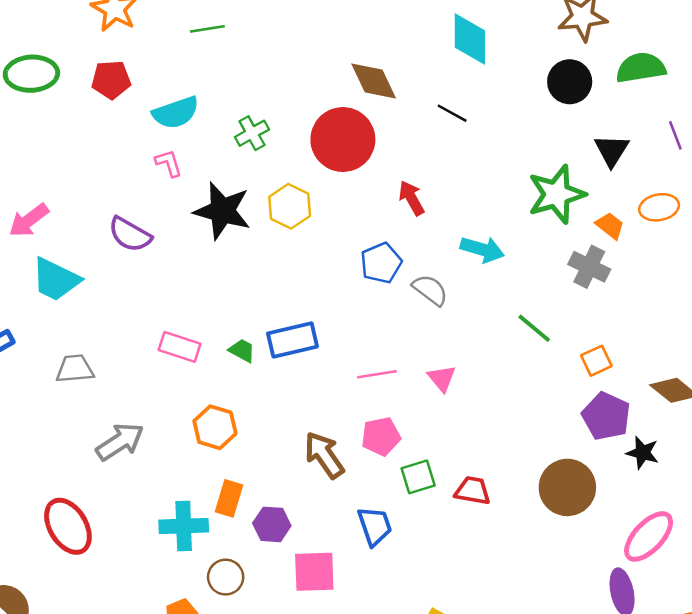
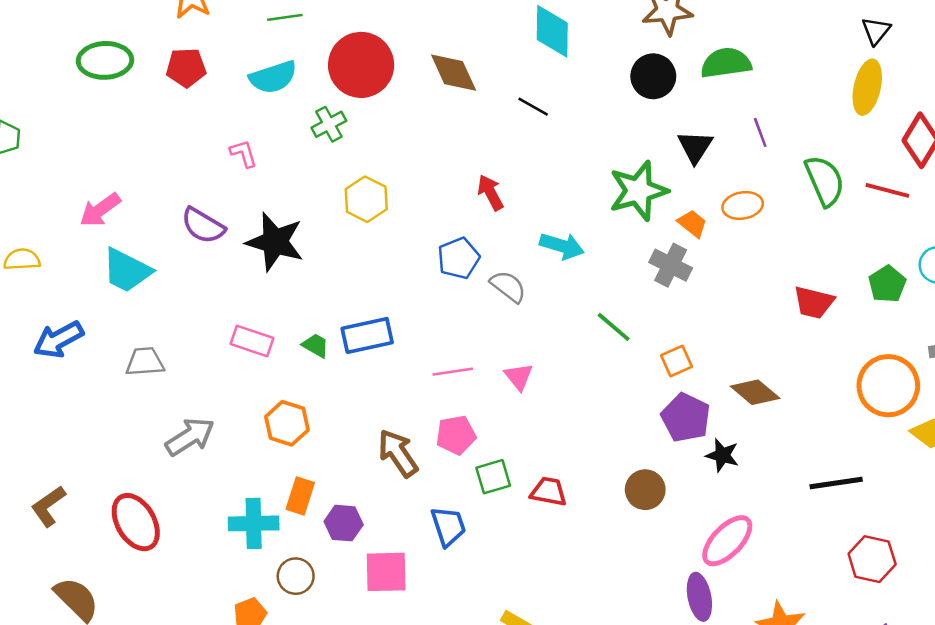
cyan semicircle: (176, 113) -> (273, 77), moved
red circle: (343, 140) -> (361, 65), moved
black star: (222, 211) -> (275, 242), moved
brown circle: (567, 487) -> (645, 490), size x0.7

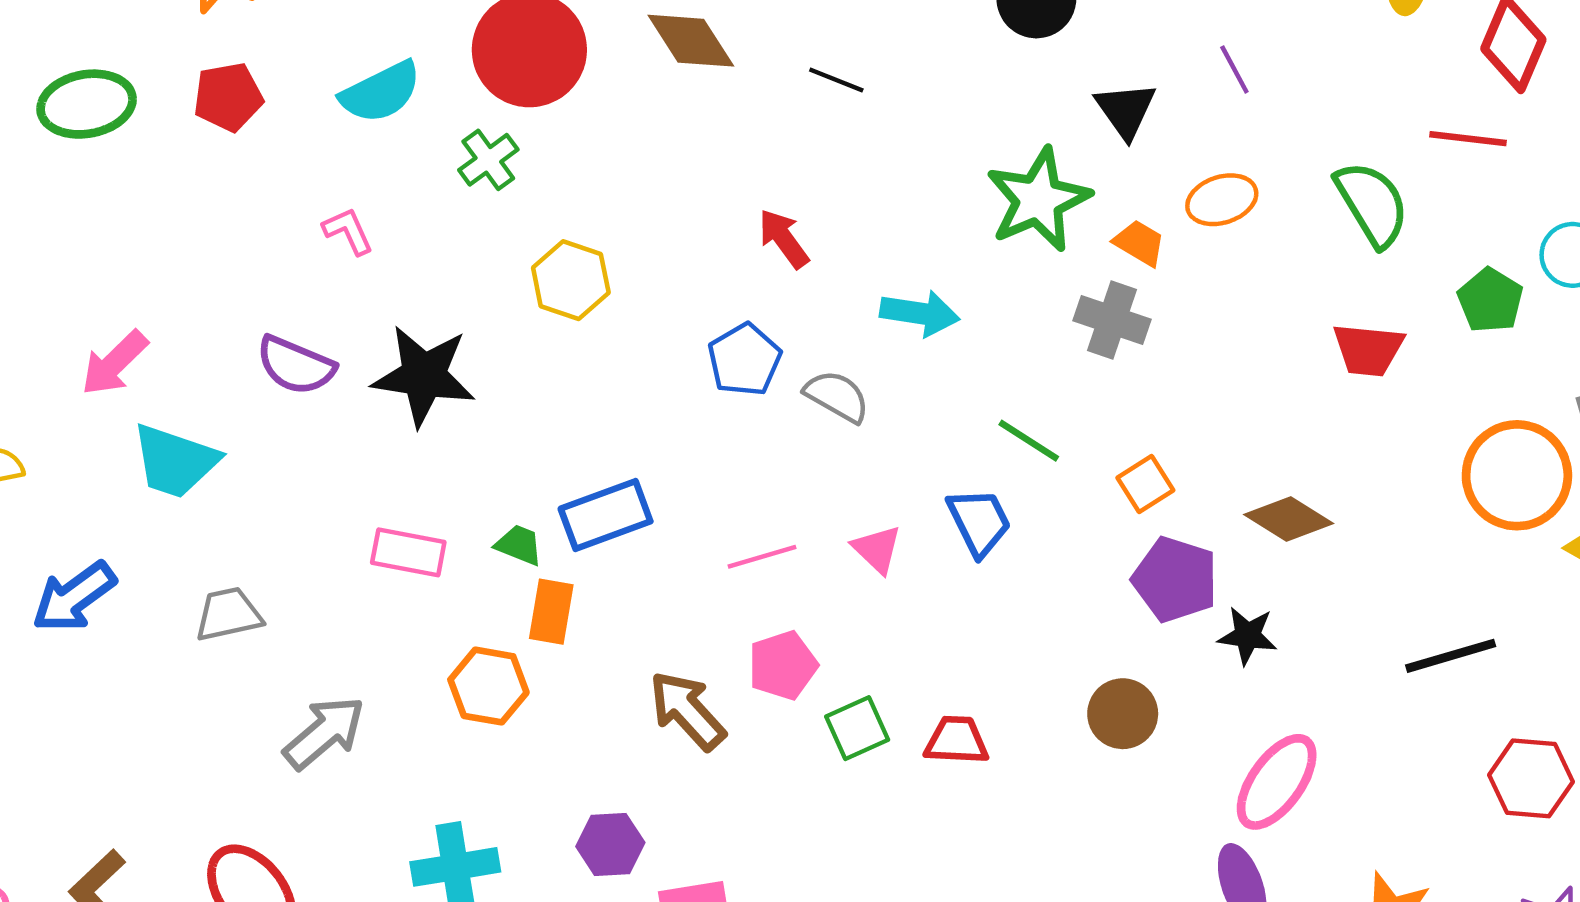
green semicircle: (825, 181) -> (1372, 204), moved
orange rectangle: (300, 496) -> (551, 612), moved
blue trapezoid: (448, 526) -> (979, 522), moved

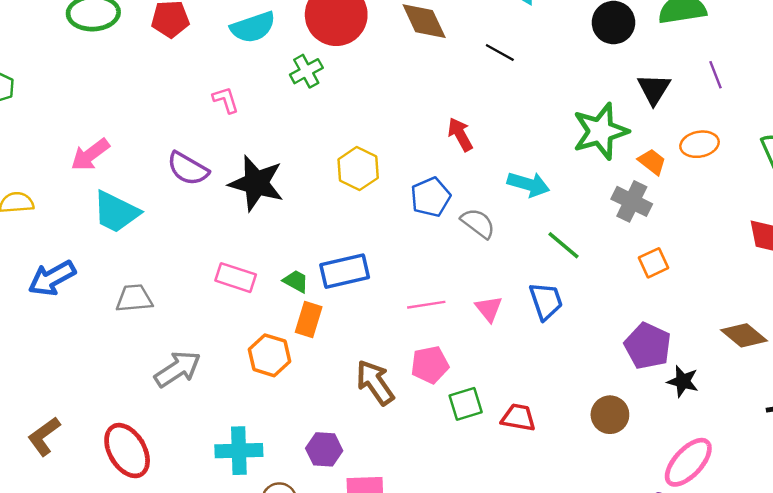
yellow hexagon: (571, 280) -> (358, 169), moved
green line: (1029, 441) -> (564, 245), moved
orange square: (1145, 484) -> (653, 263), moved
brown diamond: (1289, 519) -> (744, 335), moved

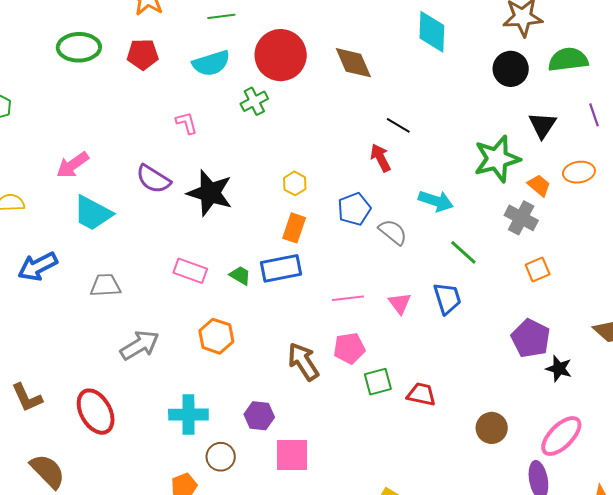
black line: (500, 53) -> (398, 125), moved
yellow hexagon: (358, 169) -> (295, 183), size x0.7
orange rectangle: (309, 320) -> (294, 228), moved
brown circle: (610, 415) -> (492, 428), moved
brown L-shape: (44, 436) -> (27, 398), turned -80

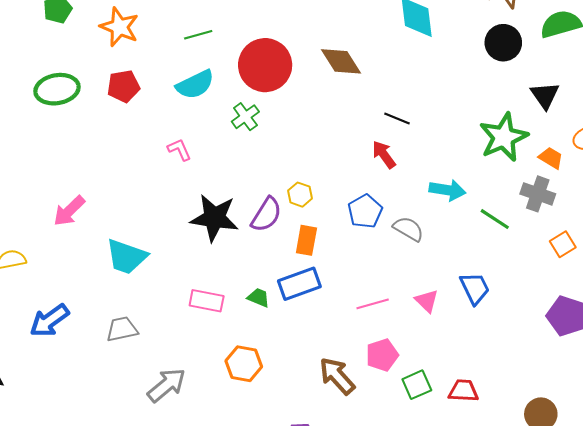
purple semicircle: (153, 179) -> (266, 215), moved, turned -81
cyan trapezoid: (93, 213) -> (126, 257), moved
green line: (463, 252) -> (495, 219), moved

